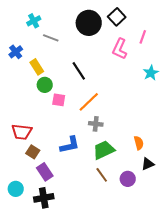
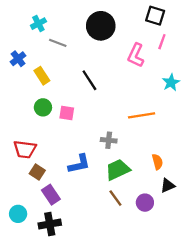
black square: (117, 17) -> (155, 16), moved, turned -30
green circle: (45, 85) -> (43, 107), moved
orange line: (89, 102) -> (142, 115), moved, turned 35

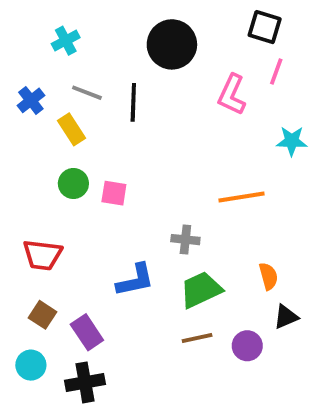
gray line: (58, 43) -> (87, 93), moved
black line: (89, 80) -> (133, 102), moved, turned 35
cyan star: (171, 82) -> (292, 141), turned 30
brown square: (37, 172) -> (42, 315), moved
brown line: (115, 198) -> (197, 338), turned -66

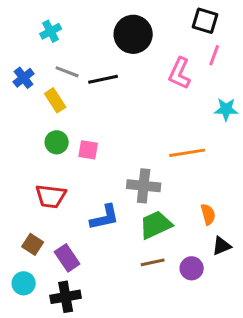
black line: (133, 102) -> (103, 79), turned 76
gray cross: (185, 240) -> (144, 186), size x1.5
red trapezoid: (42, 255) -> (51, 196), moved

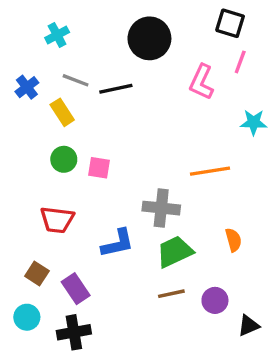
black triangle: (222, 246) -> (249, 326), moved

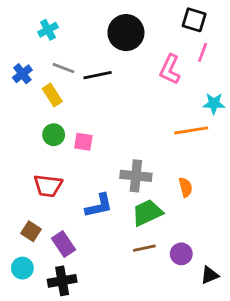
orange line: (210, 171) -> (191, 130), moved
orange semicircle: (233, 240) -> (186, 187), moved

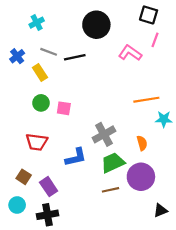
pink L-shape: (170, 69) -> (130, 53), turned 100
cyan star: (214, 104) -> (164, 119), moved
gray cross: (136, 176) -> (104, 134), turned -35
purple circle: (181, 254) -> (141, 177), moved, size x1.6

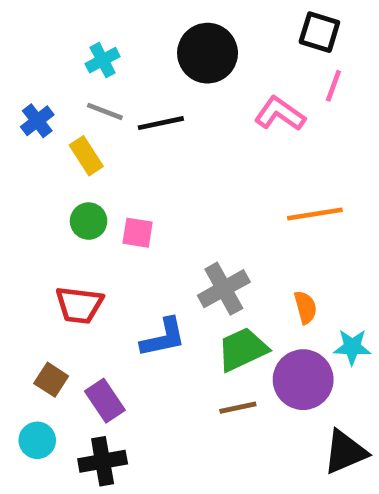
cyan cross: (37, 23) -> (103, 60), moved
cyan star: (164, 119) -> (352, 347), moved
black triangle: (160, 210) -> (345, 452), size x1.5

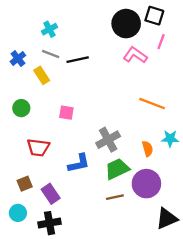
black circle: (208, 53) -> (126, 24), moved
orange line: (315, 214) -> (152, 104), turned 30
green circle: (89, 221) -> (21, 108), moved
cyan star: (352, 347) -> (170, 139), moved
brown square: (51, 380) -> (25, 184), turned 35

